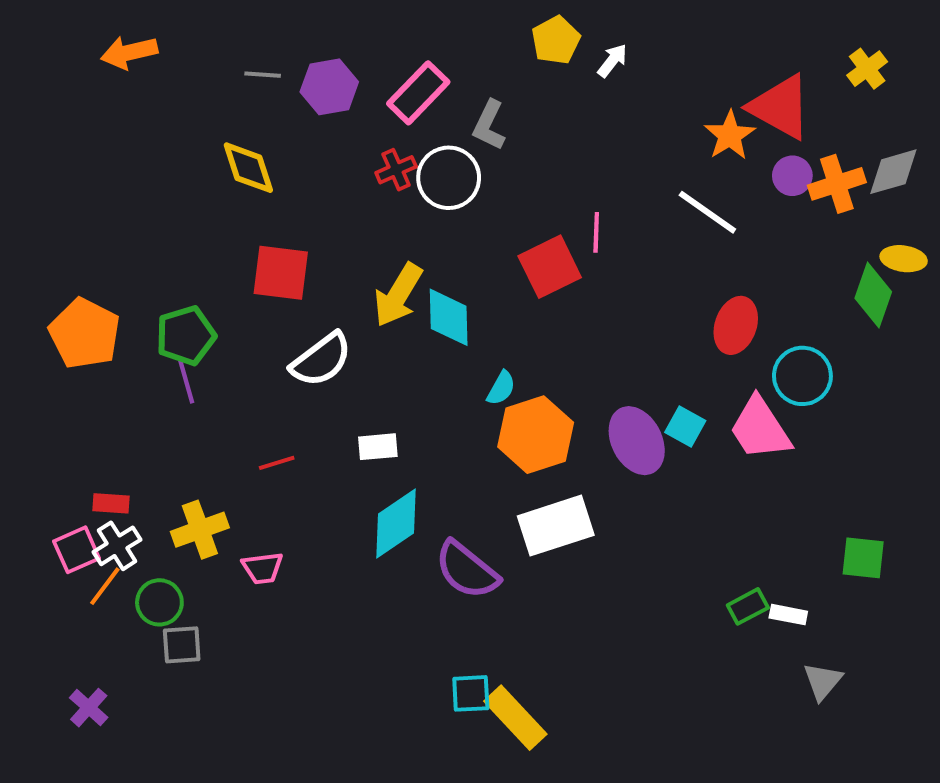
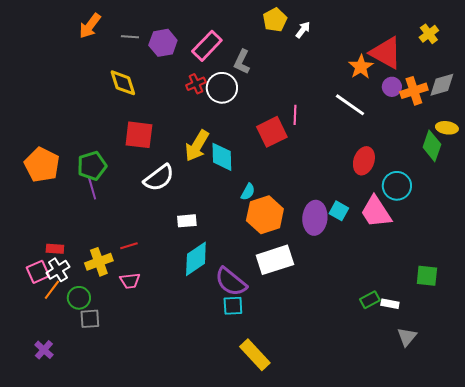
orange arrow: (129, 52) -> (90, 26), moved, turned -40
purple ellipse: (637, 441) -> (315, 218), turned 32
red line: (277, 463) -> (129, 246), moved
cyan square: (471, 693) -> (233, 306), moved

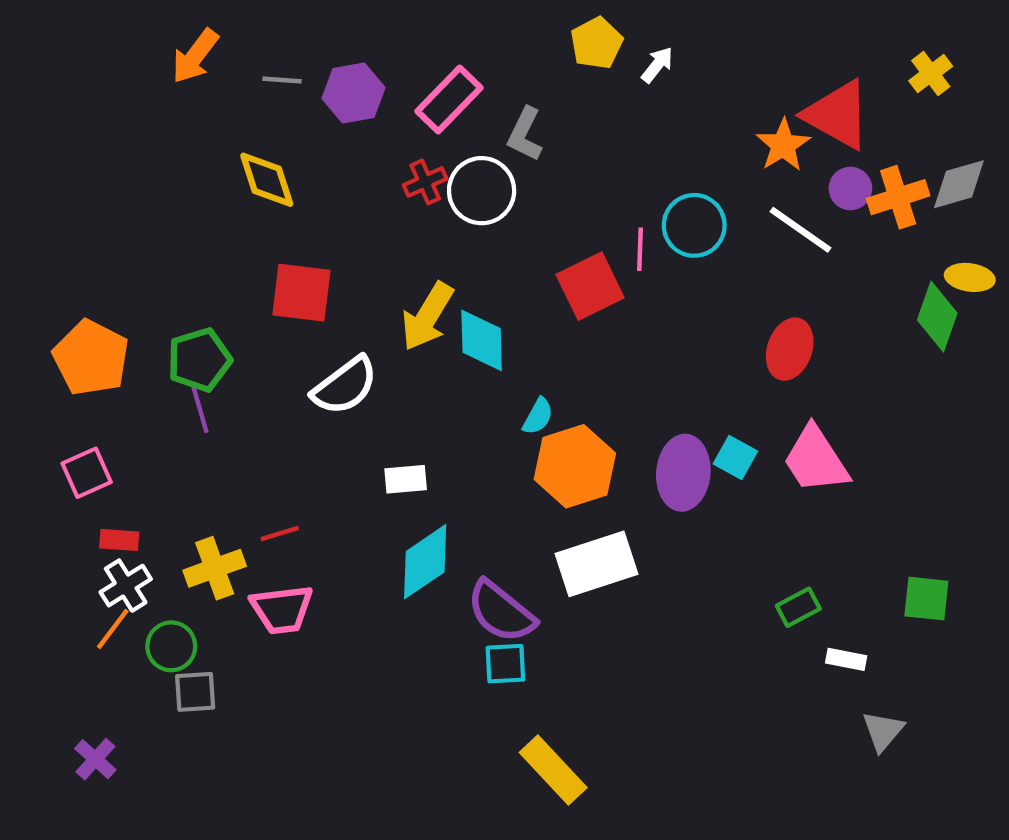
white line: (350, 105) -> (801, 230), moved
cyan circle: (397, 186) -> (694, 225), moved
pink square: (38, 272) -> (87, 473), moved
pink trapezoid: (130, 281) -> (282, 609), size x1.4
green rectangle: (370, 300) -> (798, 607), moved

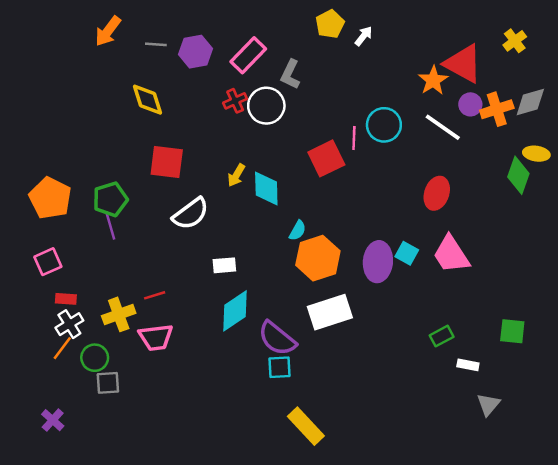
yellow arrow: (427, 317) -> (236, 175), size x0.6

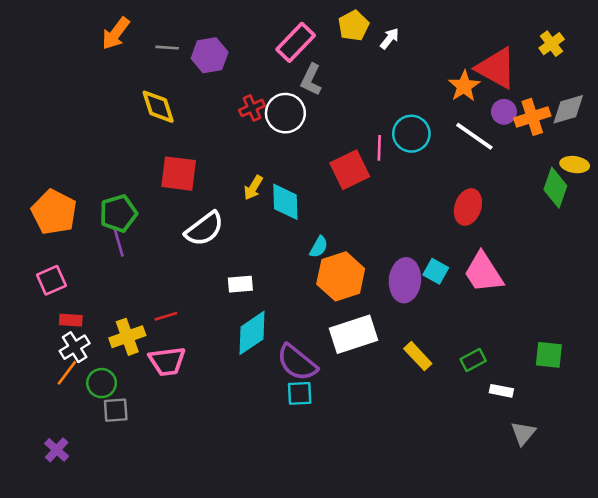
pink rectangle: (248, 55) -> (296, 42), moved
yellow rectangle: (306, 426) -> (418, 356), moved, size x0.7

